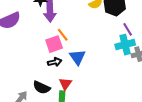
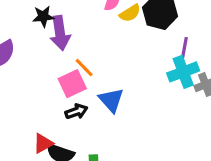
purple line: (128, 29) -> (184, 48), turned 48
red triangle: (65, 84) -> (43, 143), moved, turned 32

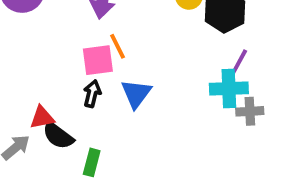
black arrow: (76, 111) -> (92, 94), turned -75

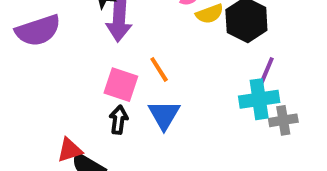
orange line: (118, 46) -> (159, 69), moved
pink square: (98, 60) -> (121, 85), turned 32

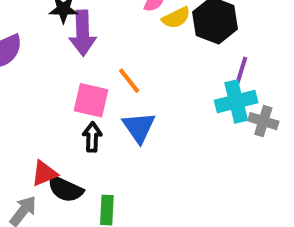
gray cross: (283, 120) -> (263, 121), turned 32

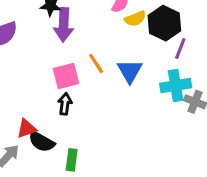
purple line: (241, 71) -> (180, 49), moved
pink square: (91, 100) -> (66, 76), turned -32
blue triangle: (139, 127) -> (130, 71), moved

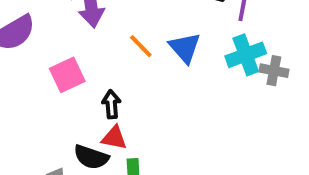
pink square: (66, 76) -> (67, 75), moved
red triangle: (27, 129) -> (114, 138), moved, turned 40

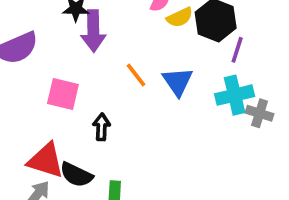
pink square: (67, 75) -> (63, 94), turned 32
red triangle: (114, 138) -> (46, 160), moved, size x1.5

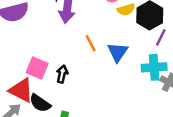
pink square: (63, 94) -> (37, 68), moved

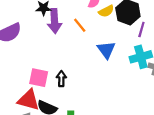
orange line: (91, 43) -> (80, 25), moved

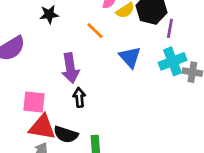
purple arrow: (55, 21) -> (70, 68), moved
pink square: (39, 78) -> (34, 102), moved

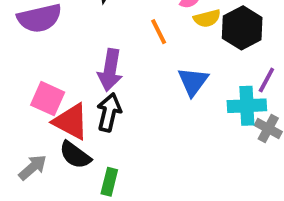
purple line: (170, 28) -> (266, 80), moved
black arrow: (79, 97) -> (109, 112), size x1.4
red triangle: (42, 127) -> (71, 122), moved

